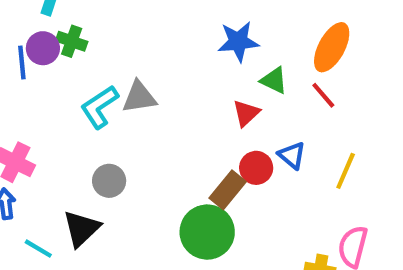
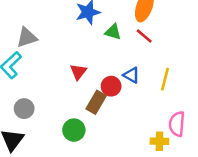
gray triangle: (139, 97) -> (27, 37), moved
red triangle: (246, 113) -> (78, 72), moved
green circle: (207, 232) -> (74, 130), moved, size x0.7

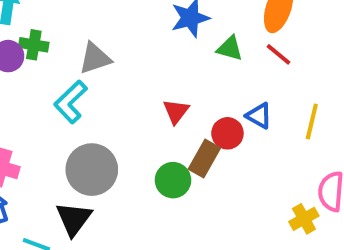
gray circle: (24, 109) -> (92, 170), size x1.6
green circle: (74, 130) -> (173, 180), moved
yellow cross: (159, 141) -> (304, 219), turned -30

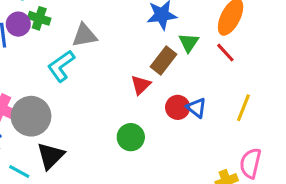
green triangle: (230, 48) -> (189, 43), turned 40
blue triangle: (259, 116) -> (196, 108), moved
brown rectangle: (204, 159) -> (164, 60), moved
gray circle: (92, 170) -> (31, 116), moved

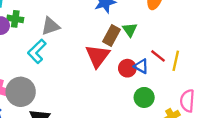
green triangle: (189, 43) -> (130, 30), moved
red line: (225, 53) -> (158, 56), moved
red triangle: (141, 85) -> (98, 56), size x1.6
green circle: (131, 137) -> (144, 97), moved

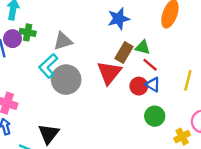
green triangle: (130, 30) -> (143, 47), turned -42
red line: (158, 56) -> (150, 65), moved
gray circle: (21, 92) -> (66, 80), moved

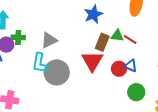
red line: (150, 65) -> (130, 39), moved
cyan L-shape: (48, 66) -> (40, 63), turned -30

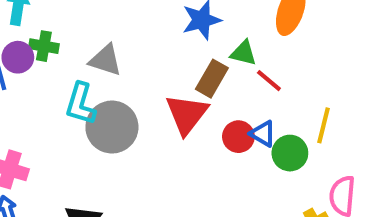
green triangle: (117, 36) -> (244, 53), moved
gray triangle: (49, 40) -> (105, 60), turned 36
green circle: (136, 92) -> (290, 153), moved

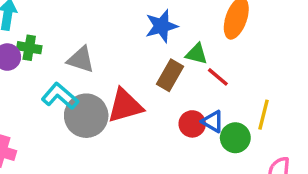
cyan L-shape: (81, 104) -> (60, 96), turned 114
red triangle: (187, 114) -> (125, 106), moved, turned 36

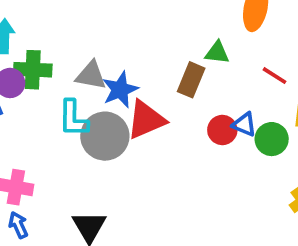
blue star: (161, 26) -> (120, 90), moved
green cross: (29, 48) -> (33, 70), size x1.4
red line: (218, 77) -> (274, 76), moved
cyan L-shape: (60, 96) -> (73, 118), turned -123

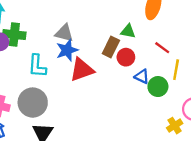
gray triangle: (91, 75) -> (64, 33), moved
red circle: (222, 130) -> (126, 57), moved
gray circle: (105, 136) -> (33, 103), moved

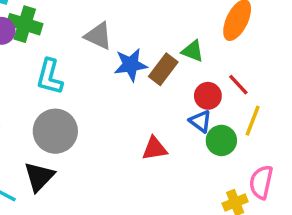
blue star: (67, 50) -> (131, 65), moved
red circle: (126, 57) -> (208, 96), moved
red triangle: (82, 70) -> (155, 149), moved, size x0.7
gray circle: (33, 103) -> (55, 131), moved

